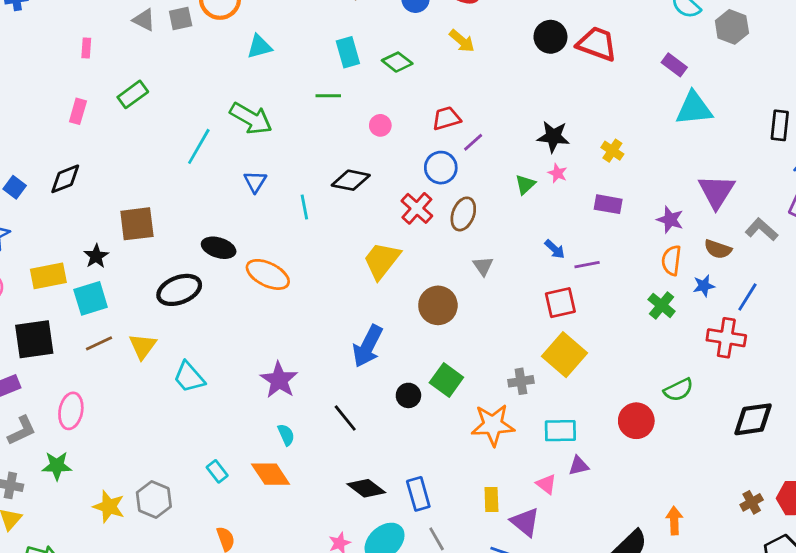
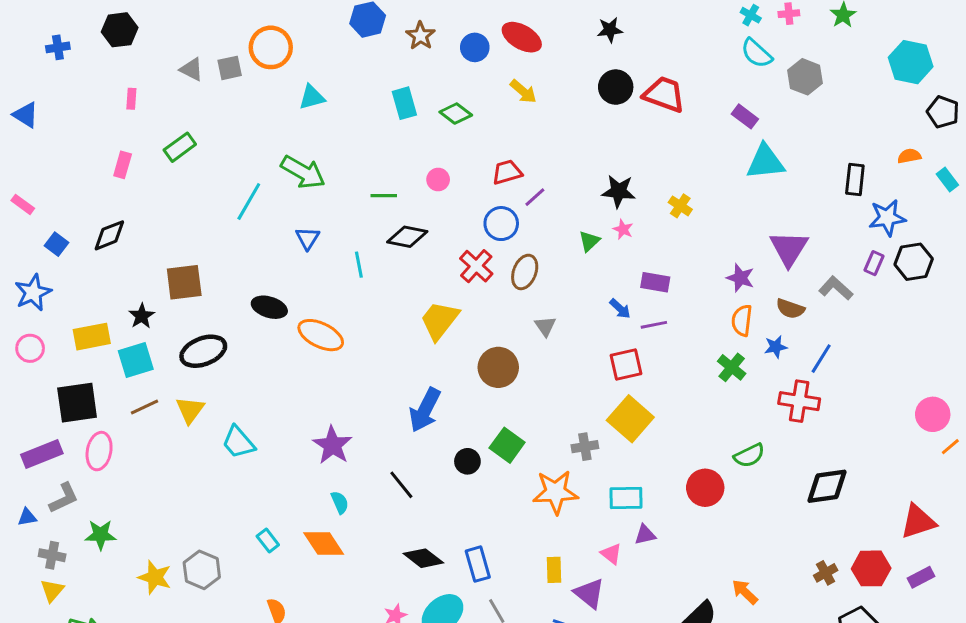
green line: (328, 96) -> (384, 196), moved
purple rectangle: (608, 204) -> (655, 282), moved
black ellipse: (179, 290) -> (203, 351), moved
pink ellipse: (71, 411) -> (99, 451), moved
orange arrow: (674, 521) -> (745, 592), turned -44

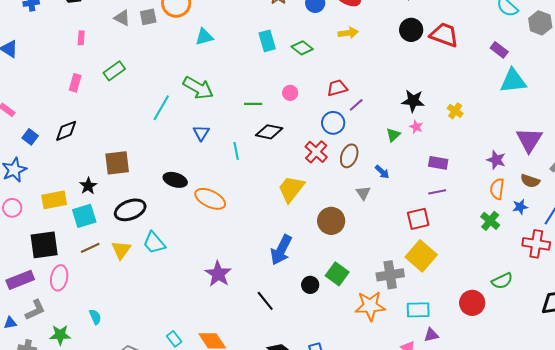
yellow arrow: (523, 91) -> (348, 33), turned -48
blue arrow: (620, 309) -> (382, 172), moved
cyan trapezoid: (238, 442) -> (154, 243), moved
gray cross: (585, 447) -> (390, 275), size x1.5
cyan semicircle: (340, 502) -> (95, 317), moved

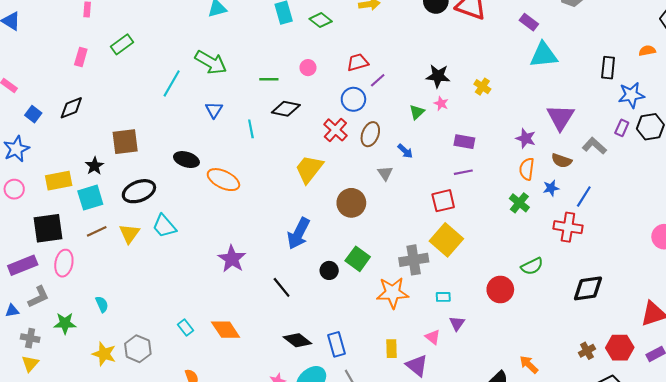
cyan rectangle: (418, 310) -> (443, 297), size x0.6
purple triangle: (431, 335) -> (457, 323), turned -42

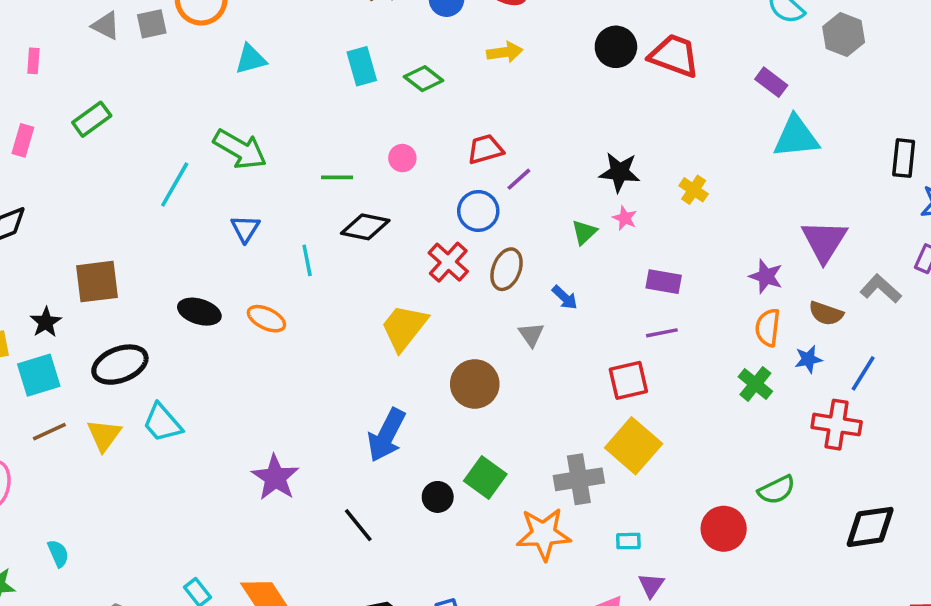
orange ellipse: (223, 180) -> (266, 319), moved, size x0.7

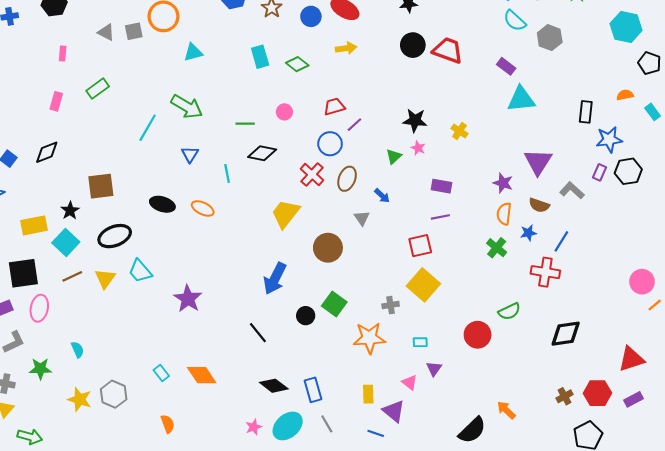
cyan square: (39, 375) -> (66, 242), turned -30
purple star: (275, 478) -> (188, 299), moved
gray cross: (579, 479) -> (391, 305), size x0.6

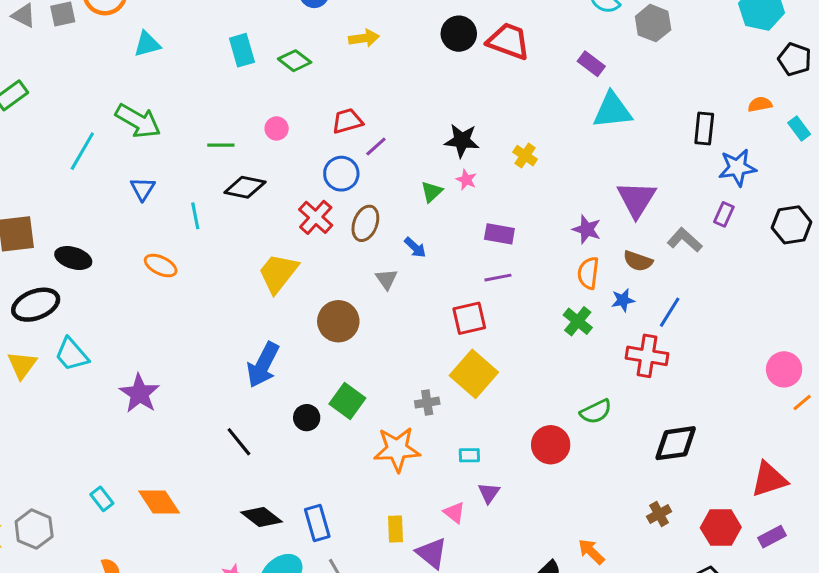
black hexagon: (628, 171) -> (792, 225), moved
black ellipse: (162, 204) -> (73, 258), moved
brown cross: (565, 396) -> (659, 514), moved

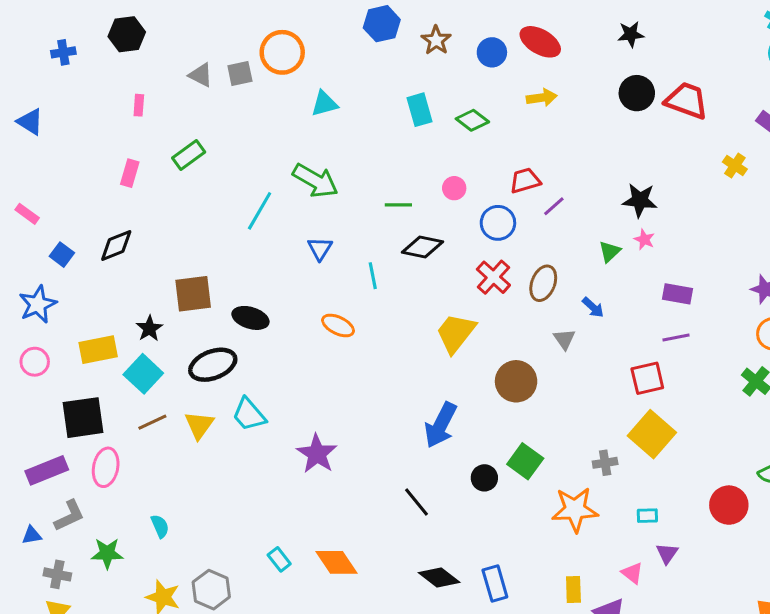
yellow cross: (525, 156) -> (735, 166), moved
blue circle: (341, 174) -> (498, 223), moved

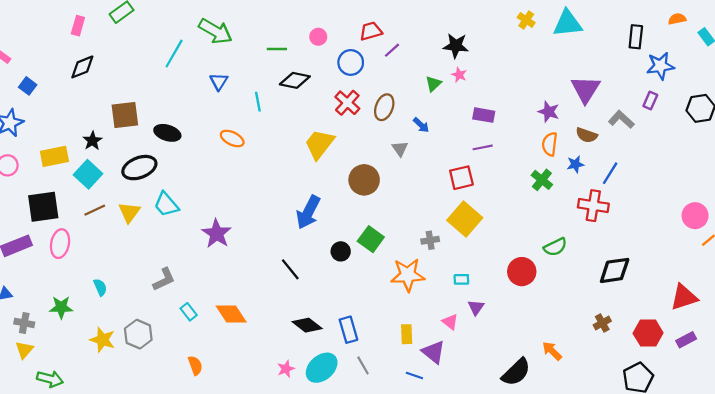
black diamond: (116, 246) -> (82, 67), moved
gray L-shape: (69, 516) -> (164, 279), moved

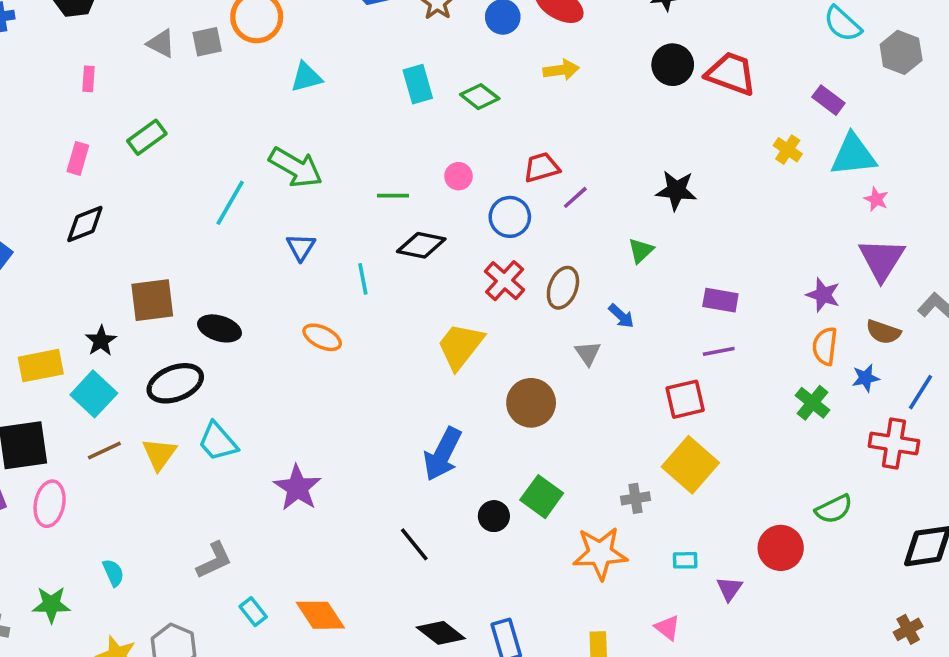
pink star: (459, 75) -> (876, 199), moved
purple triangle: (476, 307) -> (729, 589), moved

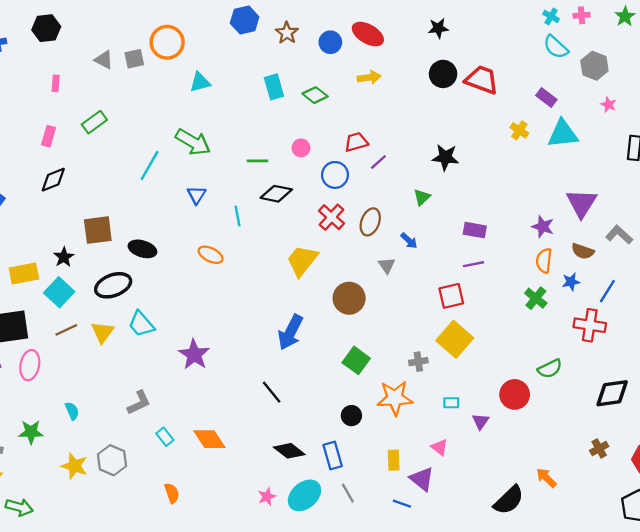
pink star: (876, 199) -> (609, 104), moved
black circle: (494, 516) -> (351, 416), moved

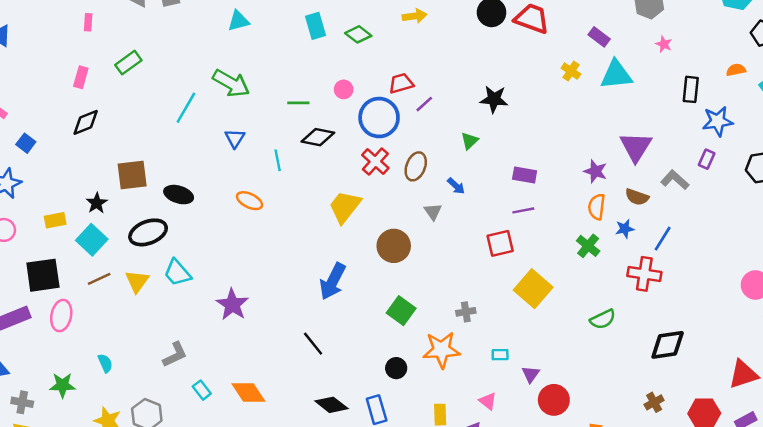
blue circle: (335, 175) -> (379, 118), size x1.4
yellow rectangle: (24, 274) -> (55, 220), size x0.7
yellow square: (455, 339) -> (533, 289), moved
red circle: (515, 394) -> (554, 400), moved

